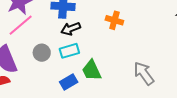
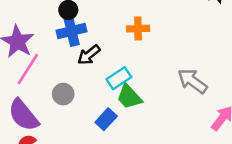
cyan rectangle: (69, 51) -> (119, 78), moved

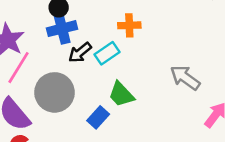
cyan rectangle: (119, 78) -> (107, 53), moved
gray circle: (63, 94) -> (54, 92), size x1.8

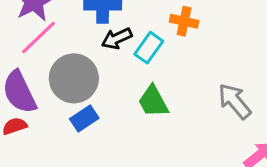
cyan rectangle: (107, 53) -> (149, 48), turned -35
blue rectangle: (98, 117) -> (84, 118), moved

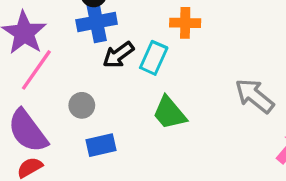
gray circle: (74, 78) -> (82, 105), size x0.5
blue rectangle: (84, 118) -> (101, 145), turned 32

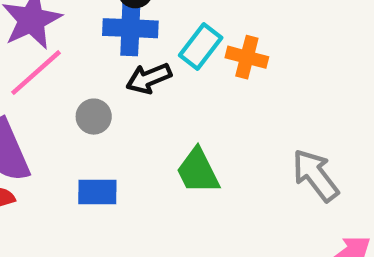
cyan rectangle: (154, 58) -> (201, 47), moved
gray circle: (82, 105) -> (94, 117), moved

